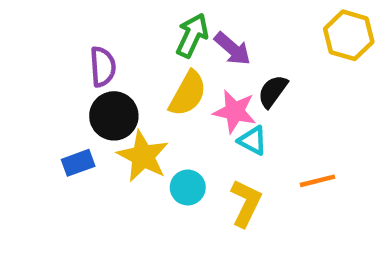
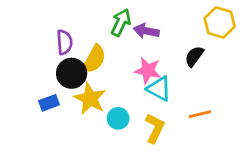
purple arrow: (232, 49) -> (146, 31), turned 150
black semicircle: (273, 91) -> (194, 56), moved
yellow semicircle: (188, 94) -> (94, 59), moved
cyan triangle: (253, 140) -> (159, 89), size x1.4

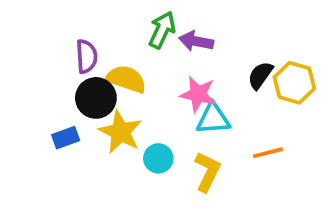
yellow hexagon: (220, 22) -> (294, 83), moved
yellow semicircle: (94, 59) -> (126, 79), turned -100
cyan triangle: (159, 89) -> (213, 119), turned -32

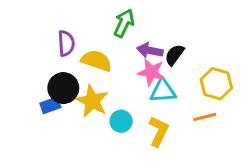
purple arrow: (196, 41) -> (150, 51), moved
black semicircle: (260, 75) -> (174, 55), moved
yellow hexagon: (294, 83) -> (216, 84), moved
black circle: (96, 98) -> (63, 88), moved

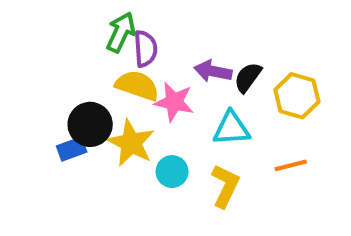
green arrow: (124, 23) -> (121, 32), moved
purple semicircle: (66, 43) -> (145, 49), moved
pink star: (151, 72) -> (174, 102), moved
yellow hexagon: (216, 84) -> (297, 96), moved

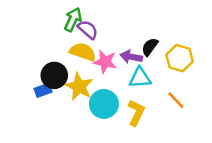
purple semicircle: (145, 49) -> (88, 29), turned -45
purple arrow: (213, 71) -> (131, 57), moved
orange line: (291, 165) -> (176, 100), turned 60
cyan circle: (172, 172) -> (104, 104), size x1.5

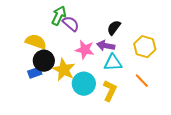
black semicircle: (150, 47) -> (114, 28), moved
yellow semicircle: (83, 52) -> (36, 42), moved

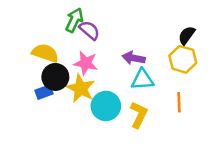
black semicircle: (114, 28) -> (187, 35), moved
pink star: (85, 50) -> (86, 63), moved
orange line: (142, 81) -> (179, 102), turned 42

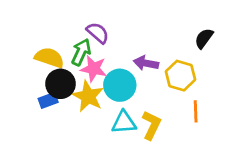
green arrow: (74, 20) -> (81, 52), moved
yellow hexagon: (183, 59) -> (180, 76), moved
cyan triangle: (142, 79) -> (124, 122), moved
cyan circle: (106, 106) -> (120, 85), moved

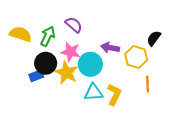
black semicircle: (204, 38) -> (154, 38), moved
green arrow: (81, 52) -> (48, 36), moved
yellow semicircle: (49, 58) -> (21, 34), moved

